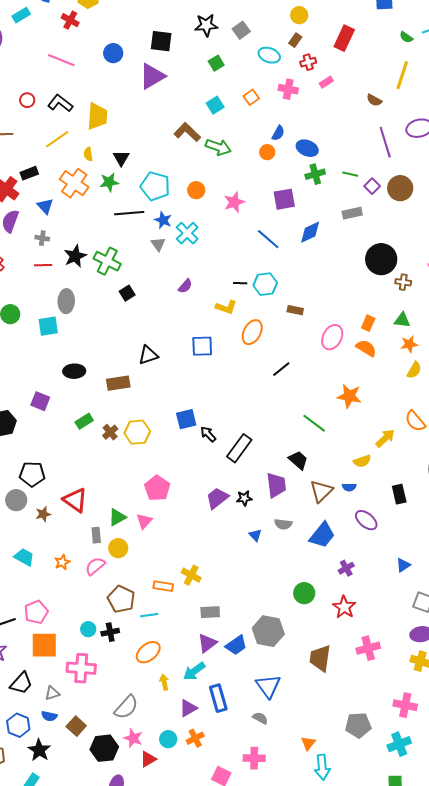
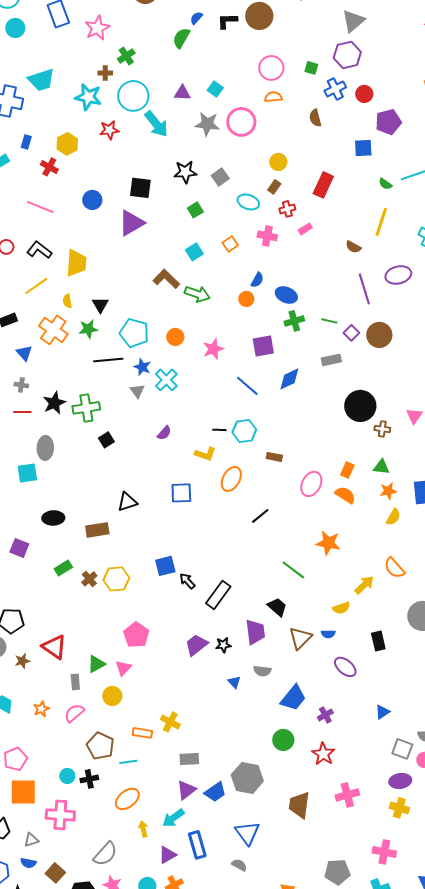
green cross: (107, 261) -> (86, 408), turned -36
blue trapezoid: (322, 535) -> (293, 698), moved
yellow circle: (118, 548) -> (112, 696), moved

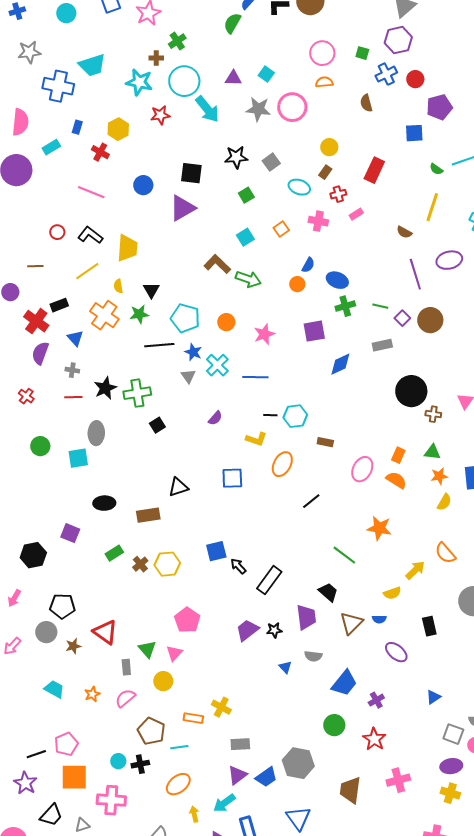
blue line: (247, 386) -> (255, 377), moved, turned -40
green triangle: (96, 664) -> (147, 649), turned -42

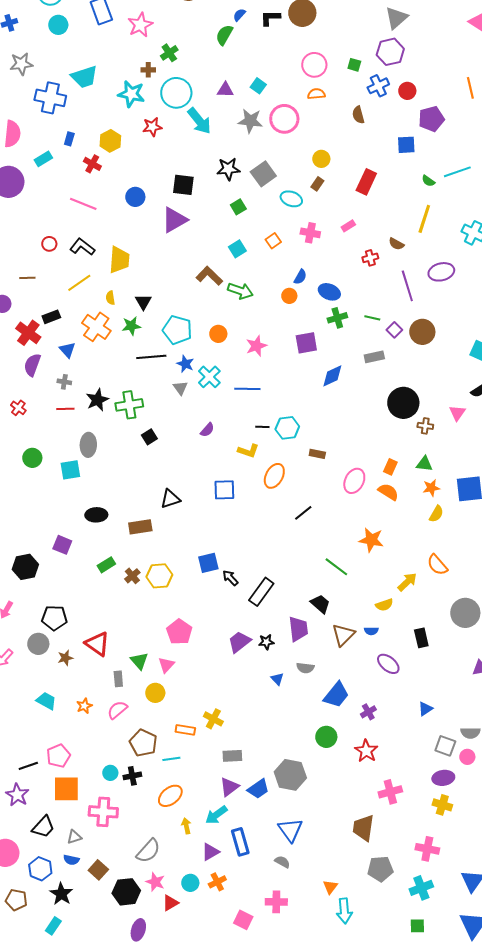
gray square: (271, 162) -> (263, 174), size x1.4
red cross: (338, 194) -> (370, 258), moved
brown trapezoid: (350, 790) -> (363, 828), moved

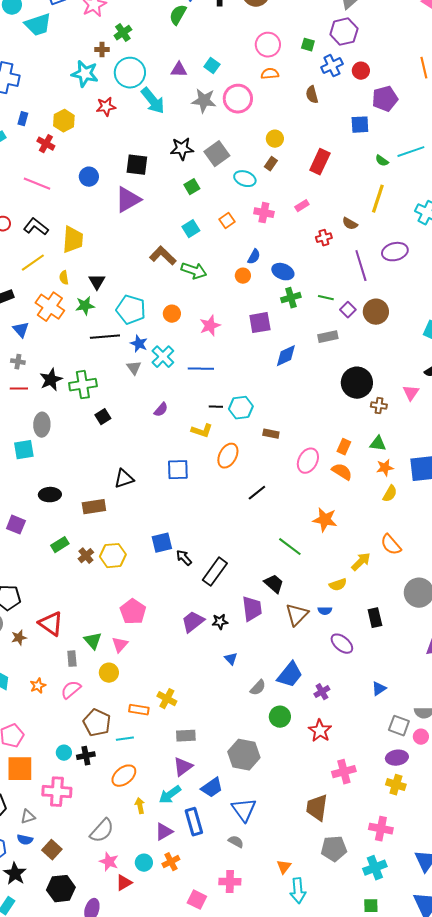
cyan trapezoid: (84, 77) -> (38, 25), moved
gray semicircle: (305, 668) -> (258, 688), moved, turned -54
blue trapezoid: (258, 789) -> (212, 788), moved
black hexagon: (126, 892) -> (61, 889), moved

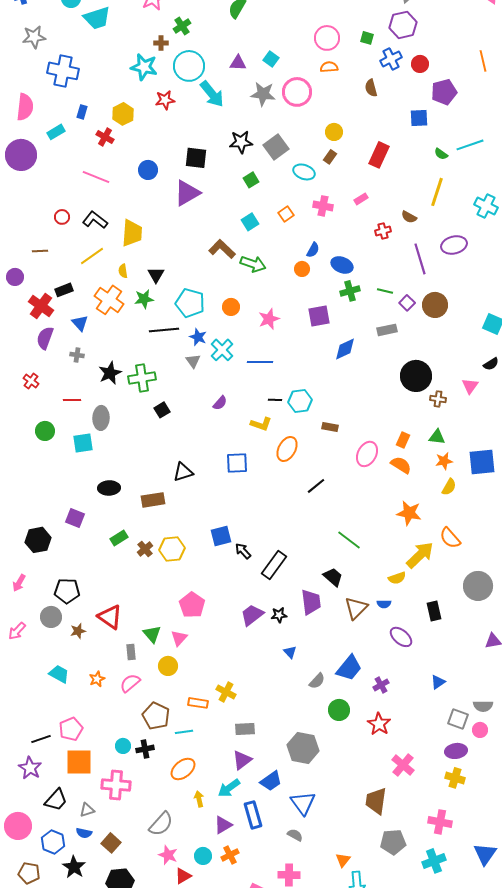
red line: (19, 389) -> (72, 400), moved
orange star: (325, 520) -> (409, 513), moved
yellow arrow: (361, 562) -> (420, 555), size x1.4
pink cross: (344, 772) -> (403, 765), turned -35

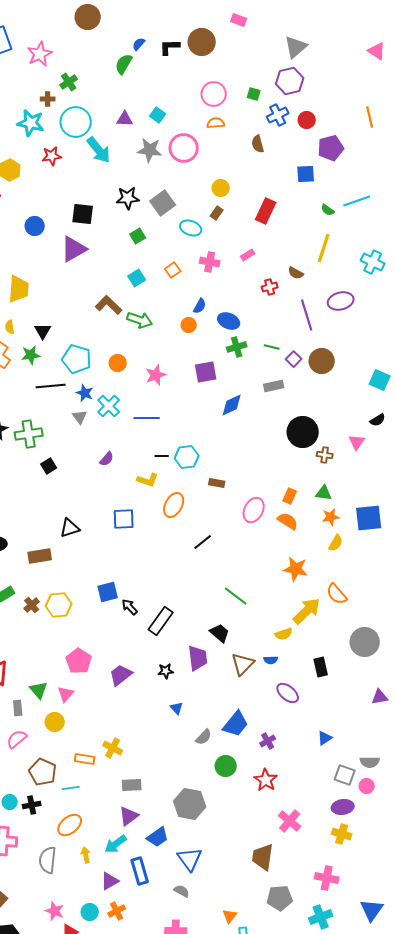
purple trapezoid: (252, 615) -> (121, 675), moved
gray semicircle: (161, 824) -> (48, 860), moved, turned 144

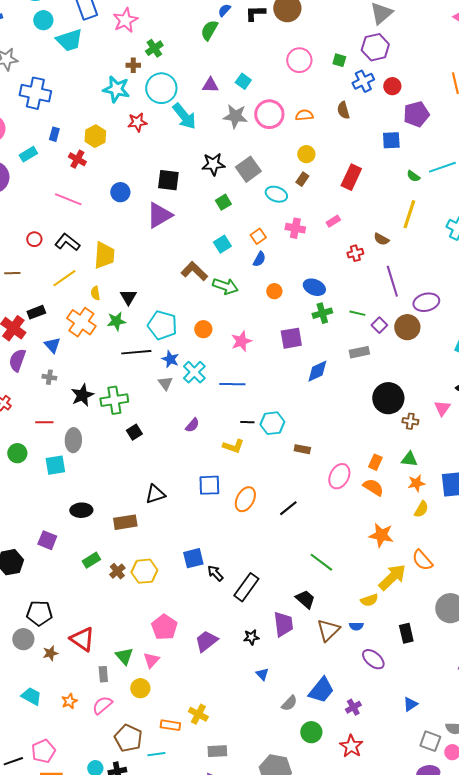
orange semicircle: (216, 123) -> (304, 115), moved
purple ellipse: (341, 301) -> (426, 302), moved
blue semicircle: (200, 306) -> (259, 259), moved
orange ellipse: (174, 505) -> (245, 499), moved

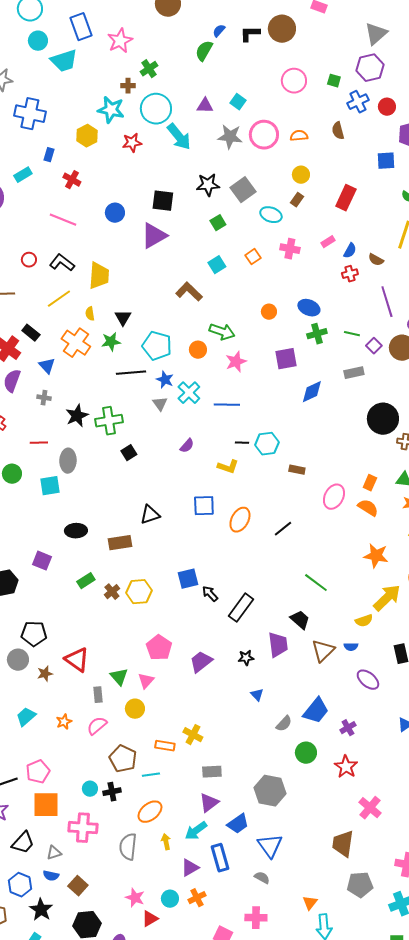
yellow hexagon: (95, 136) -> (87, 136), moved
blue semicircle: (259, 259) -> (350, 251), moved
green arrow: (225, 286) -> (222, 332), moved
black rectangle: (36, 312) -> (31, 333), turned 60
cyan trapezoid: (31, 696) -> (26, 717), turned -70

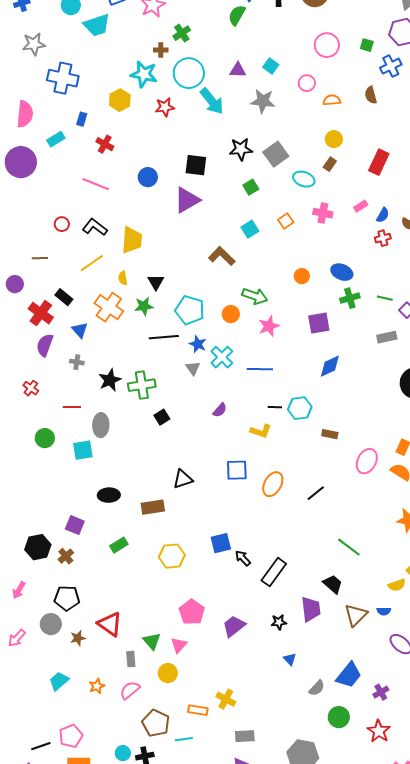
pink circle: (264, 135) -> (307, 83), moved, size x0.6
blue diamond: (312, 392) -> (330, 366), moved
brown cross: (112, 592) -> (66, 556), moved

